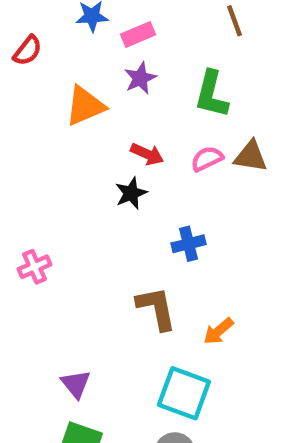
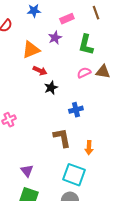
pink rectangle: (138, 35) -> (67, 19), moved
red arrow: (147, 154) -> (40, 71), moved
orange arrow: (218, 331) -> (89, 148), turned -48

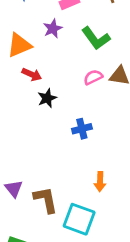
green L-shape: (86, 45) -> (96, 38), turned -50
brown L-shape: (62, 138) -> (46, 200), moved
purple triangle: (27, 171) -> (14, 189), moved

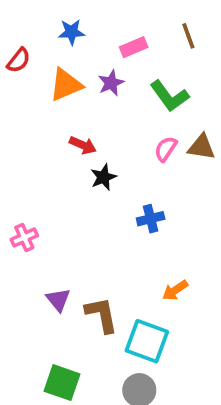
orange triangle: (19, 45) -> (66, 85), moved
pink semicircle: (93, 77) -> (166, 149), turned -30
orange arrow: (100, 182) -> (175, 290), turned 54

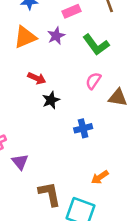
brown triangle: (201, 147) -> (118, 97), moved
purple triangle: (58, 300) -> (20, 162), moved

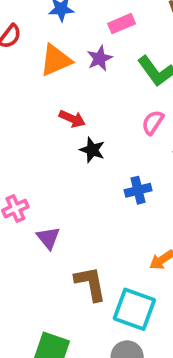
black star: (51, 100) -> (92, 150), turned -30

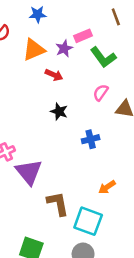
pink rectangle: (122, 24) -> (83, 36), moved
red arrow: (72, 119) -> (54, 75), moved
purple triangle: (48, 238) -> (29, 172), size x1.6

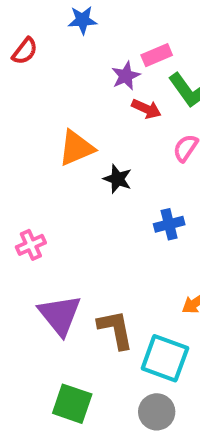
orange triangle: (34, 50) -> (76, 148), moved
red arrow: (54, 75) -> (146, 109), moved
purple triangle: (29, 172) -> (60, 315), moved

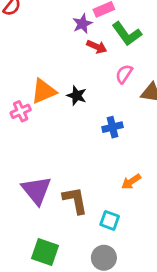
orange triangle: (76, 148) -> (44, 91), moved
pink cross: (31, 245) -> (21, 111), moved
cyan square: (165, 358) -> (110, 220), size x0.6

